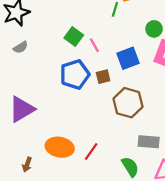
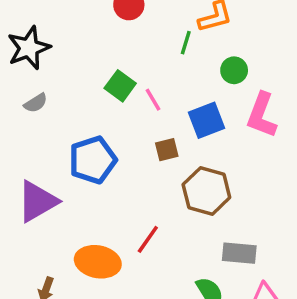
green circle: (154, 29) -> (234, 70), moved
blue pentagon: (75, 74) -> (93, 160), moved
red line: (91, 152) -> (148, 239), moved

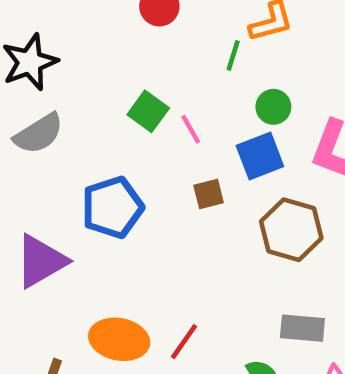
green circle: (234, 70) -> (273, 107), moved
gray semicircle: (36, 103) -> (39, 134), size x1.6
brown hexagon: (206, 191) -> (291, 230), moved
red line: (148, 239) -> (184, 342), moved

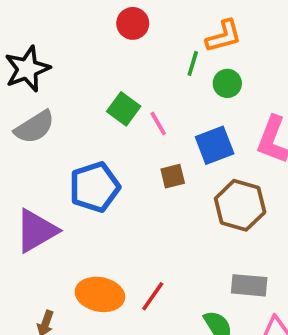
green circle: (273, 107) -> (227, 83), moved

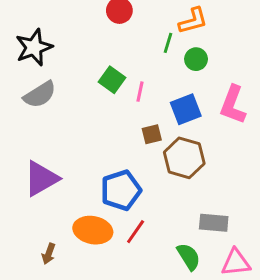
pink line: (158, 123) -> (140, 92), turned 42
blue pentagon: (95, 187) -> (121, 190), moved
brown hexagon: (240, 205) -> (184, 158), moved

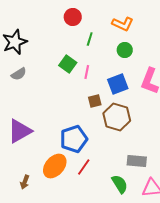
orange L-shape: (193, 21) -> (123, 24), turned 40
green line: (168, 43) -> (90, 39), moved
gray semicircle: (40, 95) -> (19, 74), size x0.7
orange ellipse: (93, 230) -> (55, 166), turned -60

